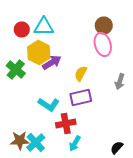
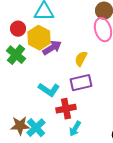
red circle: (22, 30) -> (18, 29), moved

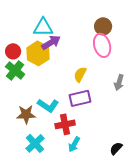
red circle: (18, 29) -> (13, 51), moved
purple arrow: (52, 48) -> (51, 42), moved
brown star: (20, 126) -> (26, 114), moved

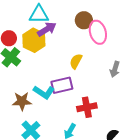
brown circle: (103, 26) -> (84, 20), moved
purple rectangle: (80, 98) -> (62, 85), moved
red cross: (65, 124) -> (87, 107), moved

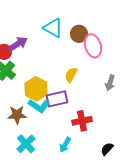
cyan triangle: (39, 14) -> (53, 28), moved, turned 30
purple arrow: (47, 29) -> (18, 44), moved
yellow hexagon: (34, 40) -> (36, 89), moved

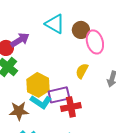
yellow semicircle: (71, 75) -> (82, 71), moved
red cross: (82, 121) -> (71, 107), moved

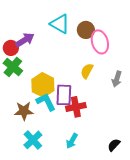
purple rectangle: (59, 95) -> (64, 95), turned -75
cyan L-shape: (41, 102) -> (46, 102), turned -150

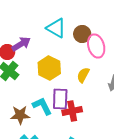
yellow hexagon: (43, 85) -> (49, 68), moved

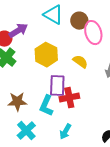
yellow semicircle: (83, 75) -> (80, 62), turned 98
cyan L-shape: (42, 106) -> (46, 106), moved, turned -130

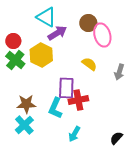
cyan triangle: (53, 15) -> (46, 17), moved
purple arrow: (18, 31) -> (57, 33), moved
yellow hexagon: (46, 55) -> (41, 55), moved
cyan cross: (26, 131) -> (24, 125), moved

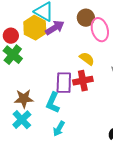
yellow hexagon: (41, 55) -> (35, 28), moved
red cross: (78, 100) -> (83, 81), moved
cyan arrow: (74, 134) -> (59, 129), moved

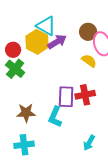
yellow semicircle: (87, 59) -> (89, 61), moved
cyan cross: (22, 120) -> (24, 145), moved, turned 36
cyan arrow: (59, 129) -> (89, 143), moved

